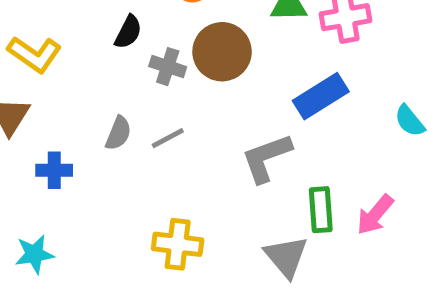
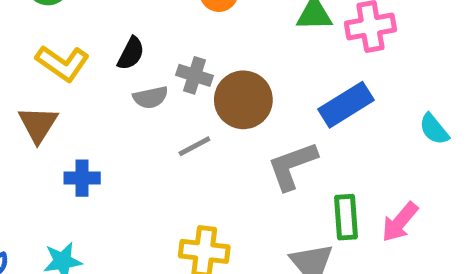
black semicircle: (128, 32) -> (131, 53), moved
brown circle: (222, 52) -> (243, 100), moved
gray semicircle: (118, 133) -> (150, 97), moved, turned 56

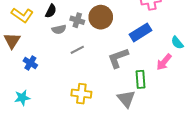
brown circle: (243, 100) -> (101, 17), moved
blue cross: (82, 178) -> (30, 63), turned 32
pink arrow: (400, 222) -> (164, 62), moved

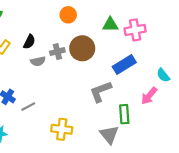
gray cross: (77, 20) -> (57, 52), turned -32
gray line: (77, 50) -> (28, 107), moved

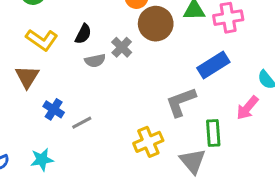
brown circle: (82, 48) -> (156, 24), moved
gray cross: (57, 52) -> (122, 47), turned -32
yellow cross: (62, 129) -> (148, 142), moved, turned -30

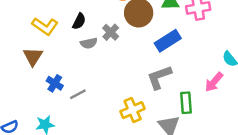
blue rectangle: (213, 65) -> (168, 41), moved

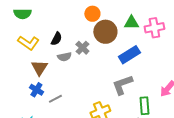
brown triangle: (33, 57) -> (39, 68), moved

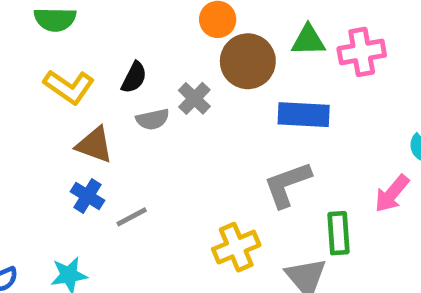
blue rectangle: (129, 55) -> (304, 115), turned 35
brown triangle: (39, 68) -> (94, 145), turned -42

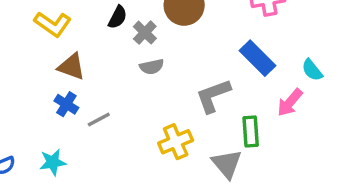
black semicircle: (134, 77) -> (118, 17), moved
blue rectangle: (304, 115) -> (257, 58), moved, turned 42
gray semicircle: (153, 119) -> (152, 67), moved

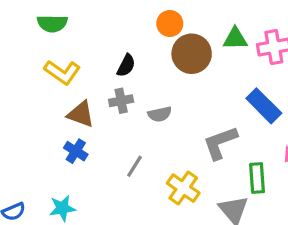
gray cross: (145, 33) -> (121, 101), moved, turned 35
gray line: (99, 120) -> (135, 166), moved, turned -30
yellow cross: (176, 142) -> (183, 188), turned -32

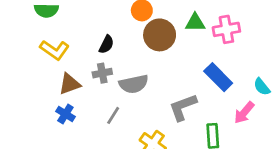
brown triangle: (81, 114) -> (70, 84), turned -40
gray semicircle: (160, 114) -> (134, 84), size x1.5
gray line: (135, 166) -> (113, 115), moved

